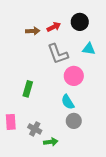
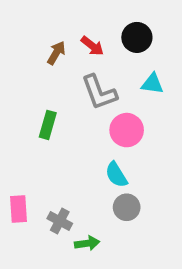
red arrow: (54, 27) -> (92, 46), turned 64
brown arrow: (33, 31) -> (56, 53), turned -56
green rectangle: (28, 89) -> (48, 125), moved

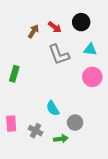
green rectangle: (48, 125) -> (14, 74), moved
pink circle: (127, 130) -> (92, 77), moved
cyan semicircle: (116, 175) -> (53, 108), moved
green arrow: (87, 243) -> (61, 139), moved

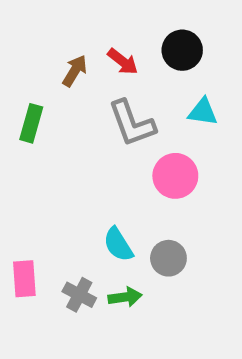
green rectangle: (14, 74) -> (31, 123), moved
pink circle: (92, 77) -> (175, 176), moved
gray circle: (75, 123) -> (168, 258), moved
green arrow: (61, 139) -> (125, 297), moved

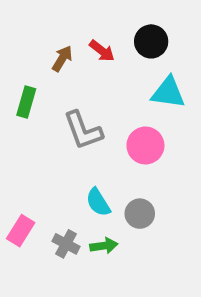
cyan triangle: (203, 112) -> (168, 93), size x1.4
gray L-shape: (132, 123) -> (83, 130), moved
pink rectangle: (24, 279) -> (21, 231), turned 36

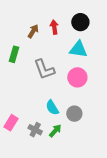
red arrow: (102, 51) -> (54, 27), turned -136
cyan triangle: (168, 93) -> (78, 49), moved
green arrow: (104, 246) -> (55, 131), turned -40

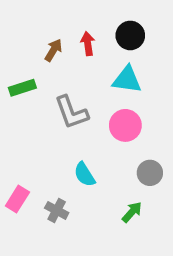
green rectangle: (14, 54) -> (22, 88), turned 56
gray circle: (74, 114) -> (150, 173), moved
green arrow: (55, 131) -> (132, 212), moved

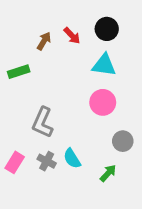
red arrow: (88, 44) -> (72, 36), turned 144
gray L-shape: (71, 112) -> (43, 122), moved, turned 44
cyan semicircle: (84, 174) -> (72, 158), moved
gray cross: (57, 210) -> (47, 161), moved

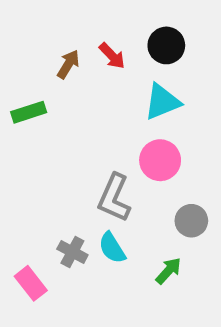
cyan triangle: (104, 65) -> (162, 102), turned -30
gray L-shape: (43, 122) -> (114, 198), moved
pink rectangle: (15, 162) -> (31, 283), moved, turned -70

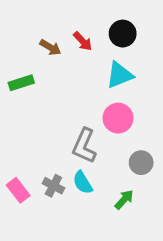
brown arrow: (68, 64) -> (50, 47), turned 90
pink rectangle: (31, 283) -> (18, 190), moved

